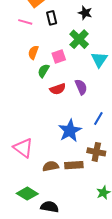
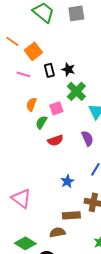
black star: (85, 13) -> (68, 69), moved
purple semicircle: (81, 87) -> (87, 138), moved
blue star: (70, 131) -> (67, 181), size x0.6
brown semicircle: (51, 166) -> (57, 232), moved

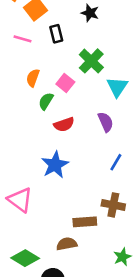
black star: (68, 69) -> (90, 13), moved
pink square: (56, 108) -> (65, 83), turned -32
blue star: (67, 181) -> (55, 165), moved, size x1.5

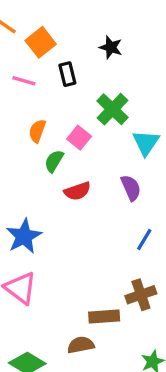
blue star: (55, 165) -> (24, 236), moved
brown cross: (113, 205) -> (141, 295), turned -30

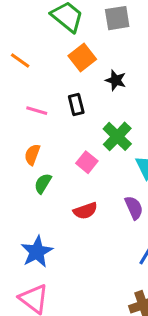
orange square: (41, 42) -> (82, 58), moved
orange semicircle: (37, 131) -> (32, 155), moved
green semicircle: (54, 161) -> (43, 183), moved

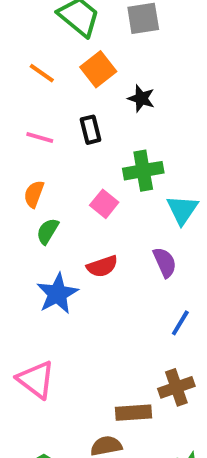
orange line: (20, 61) -> (42, 73), moved
green cross: (117, 136) -> (143, 171), turned 36
blue star: (37, 252) -> (57, 294), moved

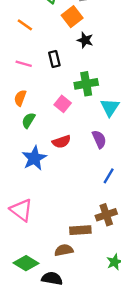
orange square: (98, 69) -> (72, 17), moved

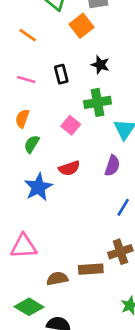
black star: (85, 40) -> (100, 65), moved
purple semicircle: (99, 139) -> (112, 166), turned 42
pink triangle: (21, 210) -> (24, 246), turned -40
brown semicircle: (64, 250) -> (57, 279), moved

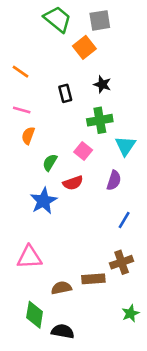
orange line: (28, 35) -> (20, 72), moved
pink line: (26, 80) -> (22, 110), moved
pink square: (71, 125) -> (83, 151), moved
green semicircle: (32, 144) -> (50, 162), moved
green diamond: (29, 307) -> (35, 315), turned 68

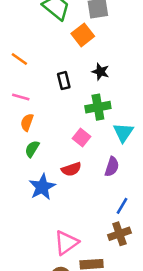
green semicircle: (50, 162) -> (32, 149), moved
pink triangle: (29, 257) -> (66, 243), moved, turned -32
brown cross: (122, 262) -> (119, 234), moved

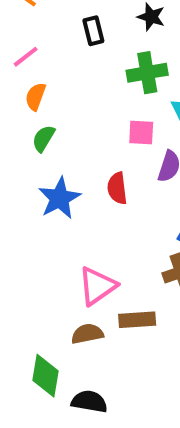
pink line: (21, 97) -> (26, 57), turned -54
pink square: (81, 138) -> (141, 132), moved, turned -36
red semicircle: (71, 169) -> (117, 188), moved, turned 102

